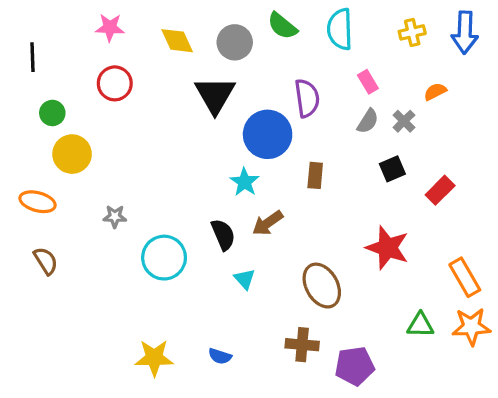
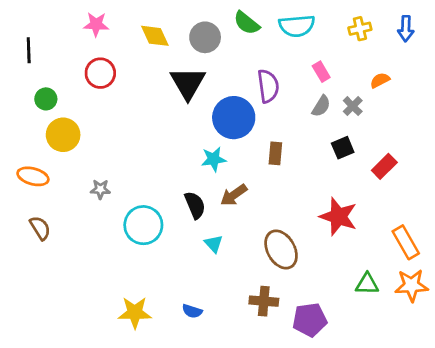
cyan semicircle: (340, 29) -> (297, 26), turned -93
blue arrow: (465, 32) -> (406, 29), size x0.7
cyan star: (245, 182) -> (214, 159), turned 30

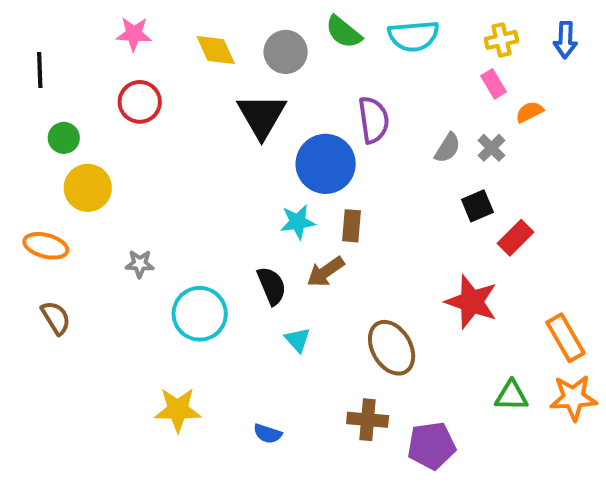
pink rectangle: (321, 72) -> (493, 84), moved
brown rectangle: (275, 153) -> (352, 226), moved
red rectangle: (384, 166) -> (515, 238), moved
yellow star: (135, 313) -> (178, 410), moved

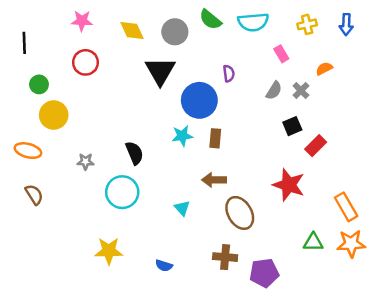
pink rectangle: (493, 84) -> (281, 54), moved
purple semicircle: (374, 120) -> (229, 73), size x0.6
brown arrow: (326, 272) -> (214, 180), moved, turned 35
black semicircle: (272, 286) -> (134, 153), moved

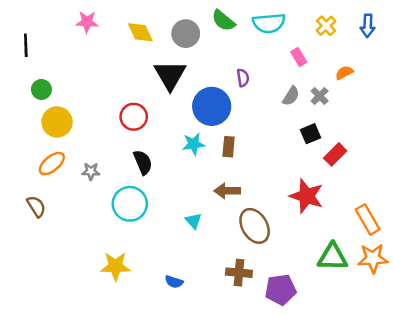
yellow cross: (307, 24) -> (326, 26), turned -30
red circle: (85, 62) -> (134, 117), moved
orange ellipse: (28, 151) -> (52, 164), moved, turned -55
green triangle: (313, 242) -> (333, 257), size x1.4

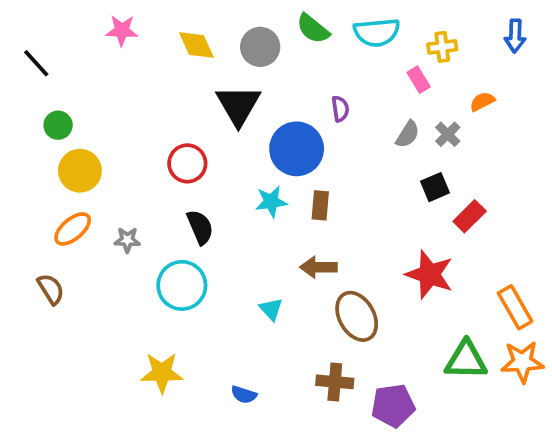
yellow cross: (326, 26) -> (442, 47), moved, turned 36
black line: (26, 45) -> (36, 63), turned -40

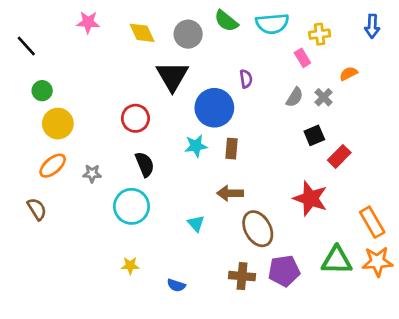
yellow star: (162, 373) -> (130, 266), moved, size x0.6
purple pentagon: (393, 406) -> (284, 271), moved

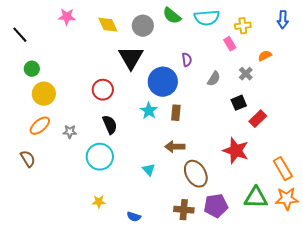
gray semicircle: (295, 97) -> (214, 79), moved
cyan star: (196, 146) -> (149, 111), turned -30

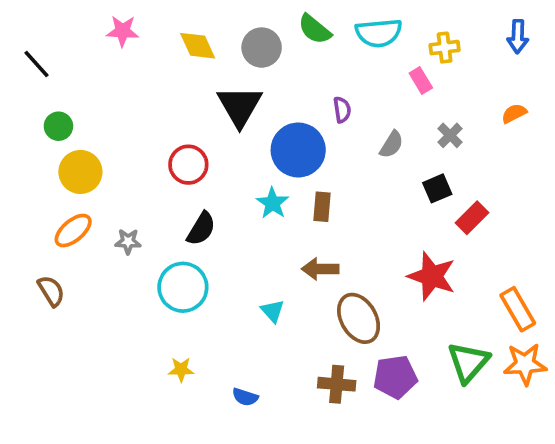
orange semicircle: (265, 56) -> (514, 113), moved
black semicircle: (110, 125) -> (201, 229), turned 54
green triangle: (256, 198) -> (468, 362), turned -50

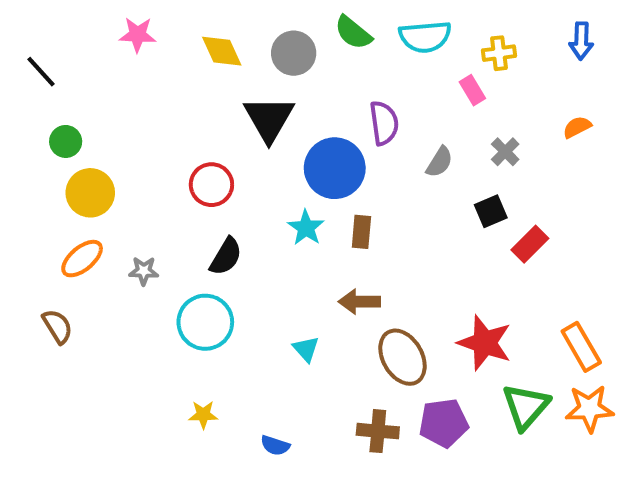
purple semicircle: (342, 110) -> (384, 123), size x1.5
red star: (432, 276) -> (485, 343), moved

